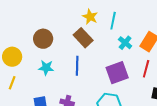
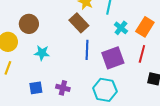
brown circle: (43, 39) -> (29, 24), moved
blue line: (77, 66) -> (87, 50), moved

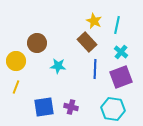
cyan cross: (121, 28) -> (121, 52), moved
cyan star: (42, 53) -> (58, 66), moved
blue square: (36, 88) -> (44, 107), size x1.5

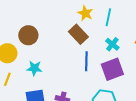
cyan star: (58, 66) -> (34, 68), moved

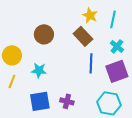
brown circle: (28, 35) -> (44, 34), moved

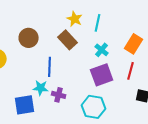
blue line: (91, 63) -> (50, 67), moved
cyan star: (39, 70) -> (41, 88), moved
purple cross: (67, 101) -> (59, 95), moved

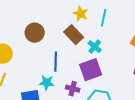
cyan cross: (102, 50) -> (95, 47), moved
purple square: (102, 75) -> (91, 70), moved
purple cross: (59, 95) -> (73, 89), moved

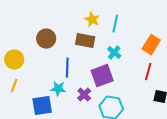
brown rectangle: (74, 35) -> (85, 41), turned -36
cyan cross: (95, 47) -> (114, 53), moved
purple cross: (73, 89) -> (84, 95), turned 32

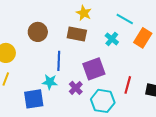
cyan line: (115, 24) -> (125, 19), moved, turned -72
cyan cross: (114, 53) -> (112, 39), moved
red line: (148, 72) -> (128, 85), moved

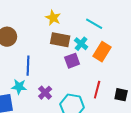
brown rectangle: (77, 34) -> (60, 40), moved
orange rectangle: (143, 38) -> (102, 52), moved
purple square: (94, 69) -> (72, 61), moved, size x0.7

